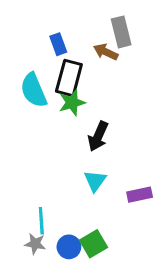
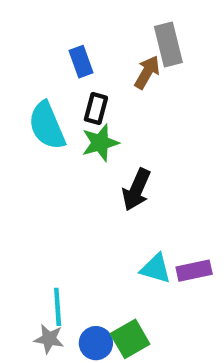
brown arrow: (106, 52) -> (147, 72), turned 95
black rectangle: (69, 78) -> (96, 109), size x0.6
cyan triangle: (95, 181) -> (156, 268), moved, turned -50

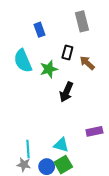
brown arrow: (147, 72) -> (87, 63), moved, turned -77
black rectangle: (96, 109) -> (67, 53), moved
cyan triangle: (156, 268) -> (61, 145), moved

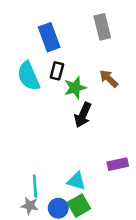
blue rectangle: (39, 30) -> (49, 37), size x1.5
black rectangle: (67, 53) -> (57, 71), moved
green star: (49, 69) -> (75, 88), moved

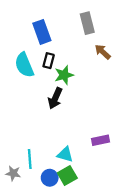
brown arrow: (109, 79) -> (103, 52), moved
black arrow: (83, 115) -> (55, 98), moved
gray star: (30, 206) -> (13, 173), moved

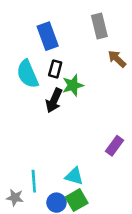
black arrow: (55, 98) -> (54, 100), moved
purple rectangle: (100, 140) -> (115, 146), moved, turned -42

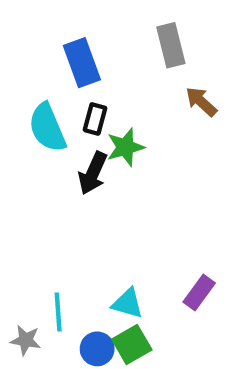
purple rectangle: (115, 146) -> (199, 292), moved

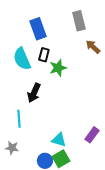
black arrow: (93, 173) -> (34, 93), moved
cyan line: (58, 312) -> (19, 119), moved
gray star: (26, 340) -> (12, 148), moved

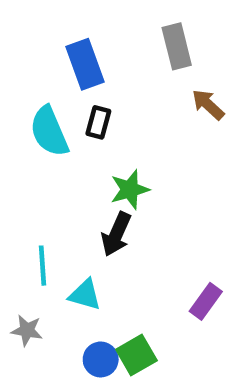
green star: (58, 68) -> (130, 190), moved
black arrow: (34, 93) -> (116, 234), moved
cyan triangle: (59, 140) -> (85, 295), moved

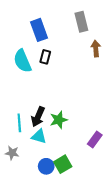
brown arrow: (208, 105) -> (96, 49), turned 42
green star: (130, 190) -> (59, 120), moved
black arrow: (116, 234) -> (38, 117), moved

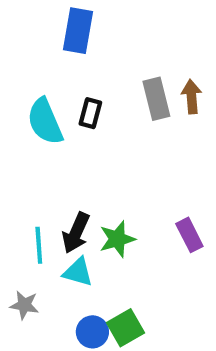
gray rectangle: (81, 22) -> (156, 99), moved
blue rectangle: (39, 30) -> (78, 31), moved, turned 30
purple rectangle: (95, 139) -> (189, 235), moved, turned -63

